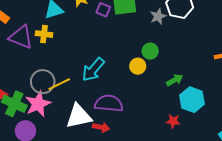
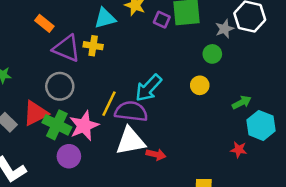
green circle: (150, 51) -> (212, 54), moved
gray circle: (43, 82) -> (60, 86), moved
yellow line: (59, 84) -> (109, 104), turned -40
purple semicircle: (109, 103) -> (131, 111), moved

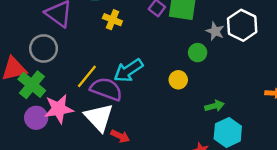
gray star: (225, 29) -> (215, 31), turned 30
yellow cross: (93, 46) -> (112, 20), moved
pink star: (84, 126) -> (59, 109), moved
white triangle: (131, 141) -> (99, 117), turned 44

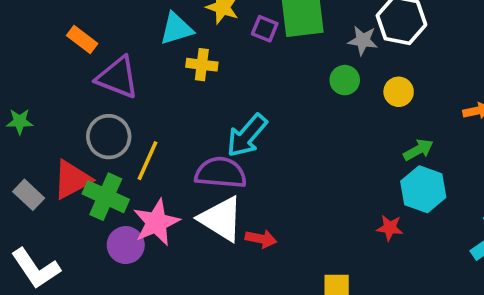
yellow line: (87, 76) -> (147, 161), moved
yellow circle: (178, 80) -> (399, 92), moved
green arrow: (215, 106) -> (418, 150), moved

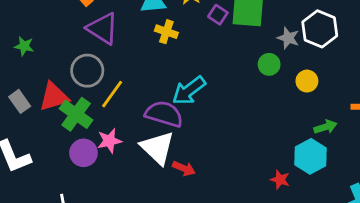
green arrow: (418, 150) -> (326, 127), moved
pink star: (156, 222) -> (109, 141), size x0.7

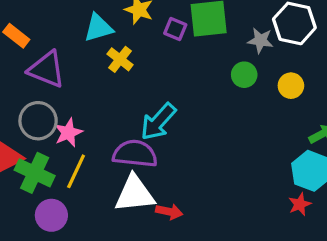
yellow cross: (166, 32) -> (120, 59), turned 30
yellow line: (112, 94) -> (76, 171), moved
pink star: (109, 141) -> (68, 133), moved
white triangle: (157, 148) -> (135, 194), turned -39
red star: (280, 180) -> (300, 204), moved, turned -30

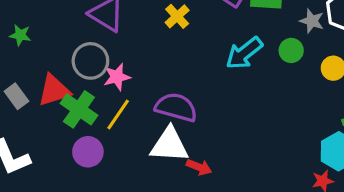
cyan arrow: (158, 122) -> (244, 53), moved

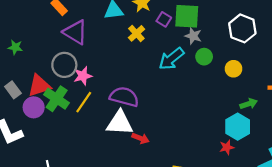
yellow cross: (177, 16) -> (136, 33), moved
gray star: (312, 21) -> (193, 36), moved
purple circle: (88, 152) -> (34, 107), moved

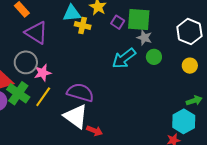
yellow cross: (136, 33) -> (83, 25), moved, turned -35
yellow circle: (234, 69) -> (190, 66), moved
white triangle: (120, 123) -> (76, 116), turned 32

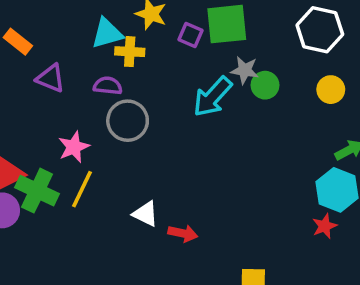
purple triangle: (36, 33) -> (51, 78), size x0.7
gray star: (144, 38) -> (245, 70), moved
gray circle: (26, 62) -> (128, 121), moved
purple semicircle: (80, 92) -> (108, 86), moved, size x0.6
white triangle: (76, 116) -> (145, 214), size x0.6

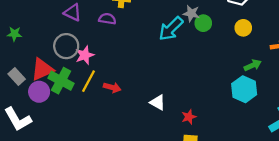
gray circle: (128, 121) -> (66, 46), moved
white triangle: (145, 214) -> (158, 103), moved
red star: (325, 226) -> (189, 117), moved
red arrow: (183, 233) -> (112, 87), moved

